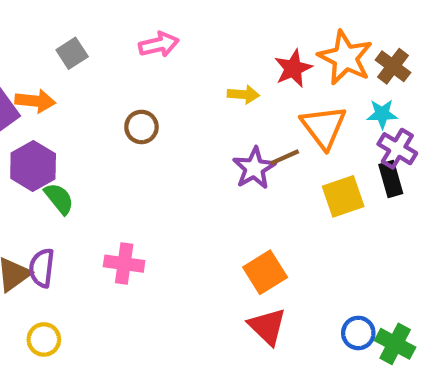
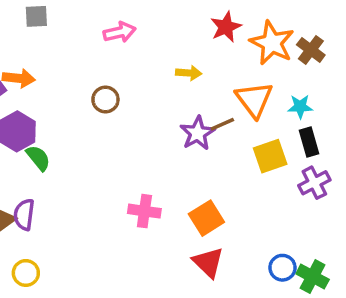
gray square: (72, 53) -> (36, 16), moved, turned 30
red star: (293, 68) -> (226, 27), moved
cyan star: (382, 114) -> (300, 107), moved
purple cross: (397, 149) -> (314, 183), moved, turned 32
pink cross: (124, 264) -> (144, 211), moved

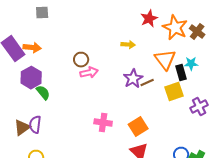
pink arrow: (120, 32) -> (89, 73), moved
brown line: (222, 124) -> (147, 83), moved
black rectangle: (309, 142) -> (181, 73), moved

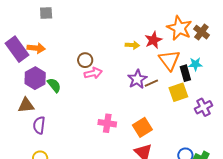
red star: (149, 19) -> (153, 40), moved
green semicircle: (43, 93) -> (54, 85), moved
brown triangle: (22, 128) -> (26, 105), moved, turned 30

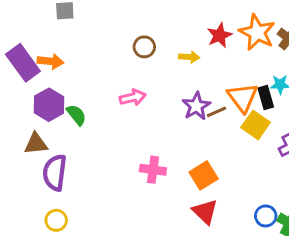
red star: (153, 40) -> (219, 35), moved
brown circle: (85, 60) -> (144, 47), moved
orange triangle: (169, 60) -> (243, 97), moved
yellow square: (178, 92) -> (256, 125), turned -36
purple semicircle: (39, 125) -> (55, 173), size x1.4

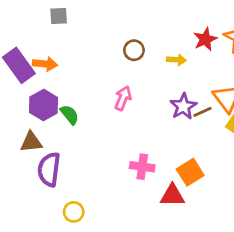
pink arrow: (133, 97) -> (123, 98), turned -55
red triangle: (205, 212) -> (172, 195), moved, turned -44
yellow circle: (56, 220) -> (74, 212), moved

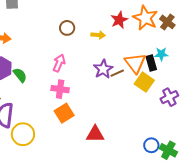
pink cross: (142, 167) -> (60, 89), moved
orange square: (190, 172) -> (64, 113), moved
yellow circle: (74, 212) -> (23, 134), moved, size x1.5

